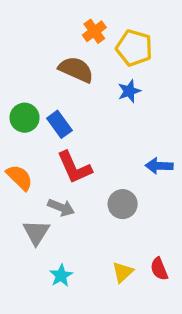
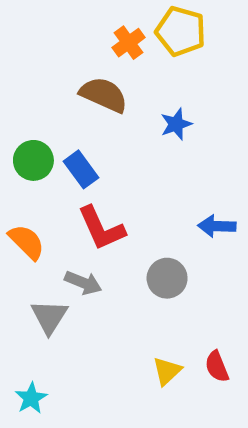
yellow pentagon: (134, 48) -> (181, 31), moved
cyan star: (61, 276) -> (31, 398), moved

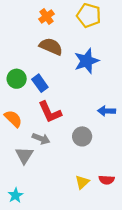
orange cross: (129, 43) -> (47, 17), moved
blue star: (176, 124) -> (87, 61), size x1.6
red semicircle: (217, 366) -> (107, 180), turned -64

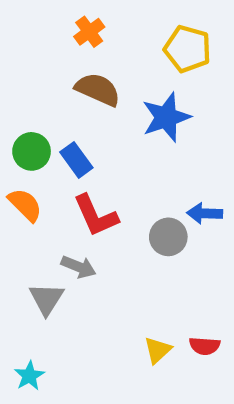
yellow pentagon: (89, 15) -> (188, 49), moved
orange semicircle: (13, 119) -> (25, 205), moved
gray circle: (82, 136) -> (168, 237), moved

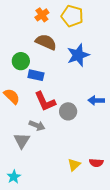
yellow pentagon: (188, 49) -> (72, 16), moved
green circle: (32, 151) -> (21, 61), moved
blue rectangle: (76, 160) -> (36, 75), turned -42
gray circle: (168, 237) -> (68, 111), moved

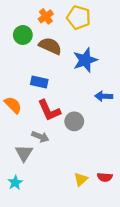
green circle: (21, 61) -> (23, 35), moved
blue arrow: (96, 100) -> (104, 96), moved
cyan star: (14, 177) -> (15, 183), moved

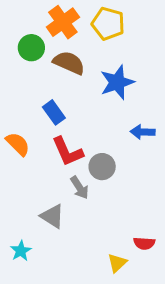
orange cross: (46, 16) -> (63, 22), size x1.5
blue rectangle: (39, 82) -> (54, 112), turned 42
gray arrow: (40, 137) -> (79, 188), moved, turned 35
gray triangle: (24, 153) -> (52, 216), moved, turned -30
yellow triangle: (81, 179) -> (117, 263), moved

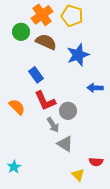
orange semicircle: (18, 144) -> (17, 107), moved
gray triangle: (52, 216) -> (65, 144), moved
yellow triangle: (117, 263) -> (78, 175), turned -32

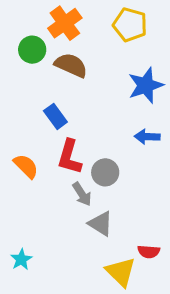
yellow pentagon: (72, 16) -> (130, 25), moved
blue star: (78, 55) -> (146, 85), moved
red L-shape: (45, 101) -> (69, 157), turned 40
yellow triangle: (78, 175) -> (121, 272), size x1.5

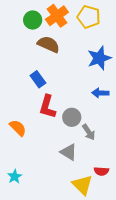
orange cross: (65, 23) -> (57, 16), moved
green circle: (32, 50) -> (33, 20), moved
orange semicircle: (26, 166) -> (18, 128), moved
gray arrow: (82, 194) -> (89, 132), moved

